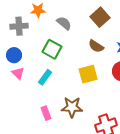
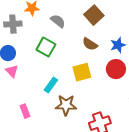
cyan rectangle: (45, 77) -> (51, 85), moved
pink rectangle: (46, 113) -> (25, 111), moved

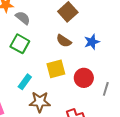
gray semicircle: (58, 21) -> (23, 18), moved
red circle: (116, 69) -> (84, 78), moved

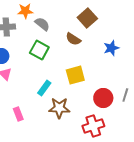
brown semicircle: (64, 41) -> (73, 39), moved
red circle: (84, 78) -> (103, 98), moved

